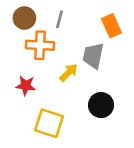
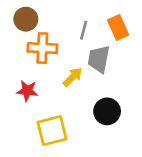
gray line: (59, 19) -> (84, 30), moved
yellow square: (49, 123) -> (52, 131), turned -32

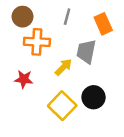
gray line: (84, 30) -> (67, 17), moved
yellow square: (52, 131) -> (62, 106), moved, turned -32

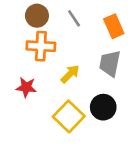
brown circle: (23, 17) -> (37, 16), moved
gray line: (67, 17) -> (74, 18), turned -49
gray trapezoid: (86, 52) -> (110, 63), moved

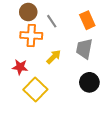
gray line: (74, 18) -> (52, 21), moved
black circle: (103, 107) -> (89, 82), moved
yellow square: (69, 116) -> (35, 89), moved

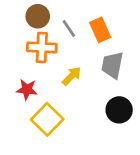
orange rectangle: (87, 20) -> (100, 30), moved

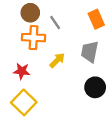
orange rectangle: (100, 30) -> (96, 19), moved
yellow square: (47, 119) -> (24, 102), moved

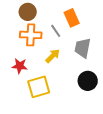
orange rectangle: (96, 19) -> (72, 18), moved
gray line: (55, 22) -> (56, 31), moved
yellow square: (24, 102) -> (39, 87), moved, turned 30

